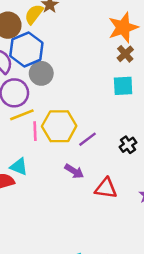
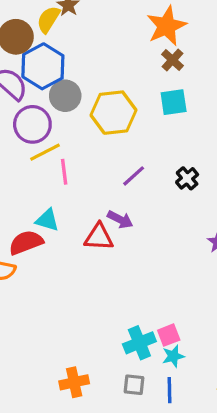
yellow hexagon: (59, 126) -> (114, 113), moved
red triangle: (106, 188) -> (99, 237), moved

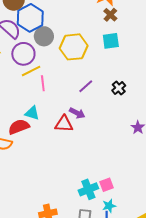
cyan star: (173, 356) -> (109, 206), moved

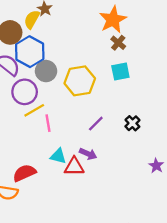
cyan triangle: (32, 113) -> (58, 156), moved

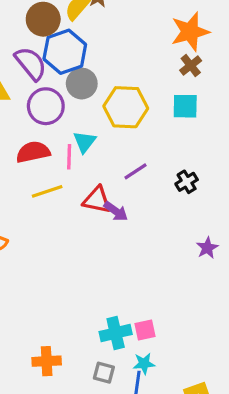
yellow line: (34, 110) -> (47, 191), moved
cyan triangle: (58, 156) -> (85, 142), moved, turned 42
red triangle: (74, 167) -> (97, 200), moved
red semicircle: (24, 173) -> (33, 152), moved

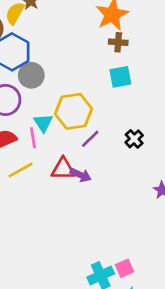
brown cross: (191, 65) -> (118, 42), turned -36
yellow hexagon: (126, 107) -> (74, 111), moved

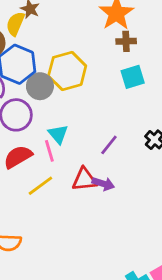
yellow hexagon: (74, 111) -> (67, 71), moved

